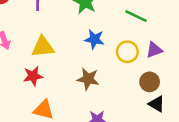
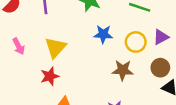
yellow triangle: (43, 47) -> (55, 48), turned -35
brown star: (88, 79) -> (123, 70), moved

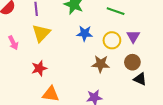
purple triangle: (161, 37) -> (133, 36), turned -32
yellow triangle: (55, 48) -> (41, 33), moved

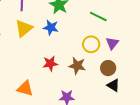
blue star: (85, 33) -> (51, 28), moved
red star: (39, 68) -> (50, 64), moved

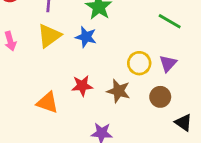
green line: (98, 17) -> (170, 21), moved
black triangle: (113, 85) -> (183, 123), moved
orange triangle: (25, 88) -> (47, 103), moved

